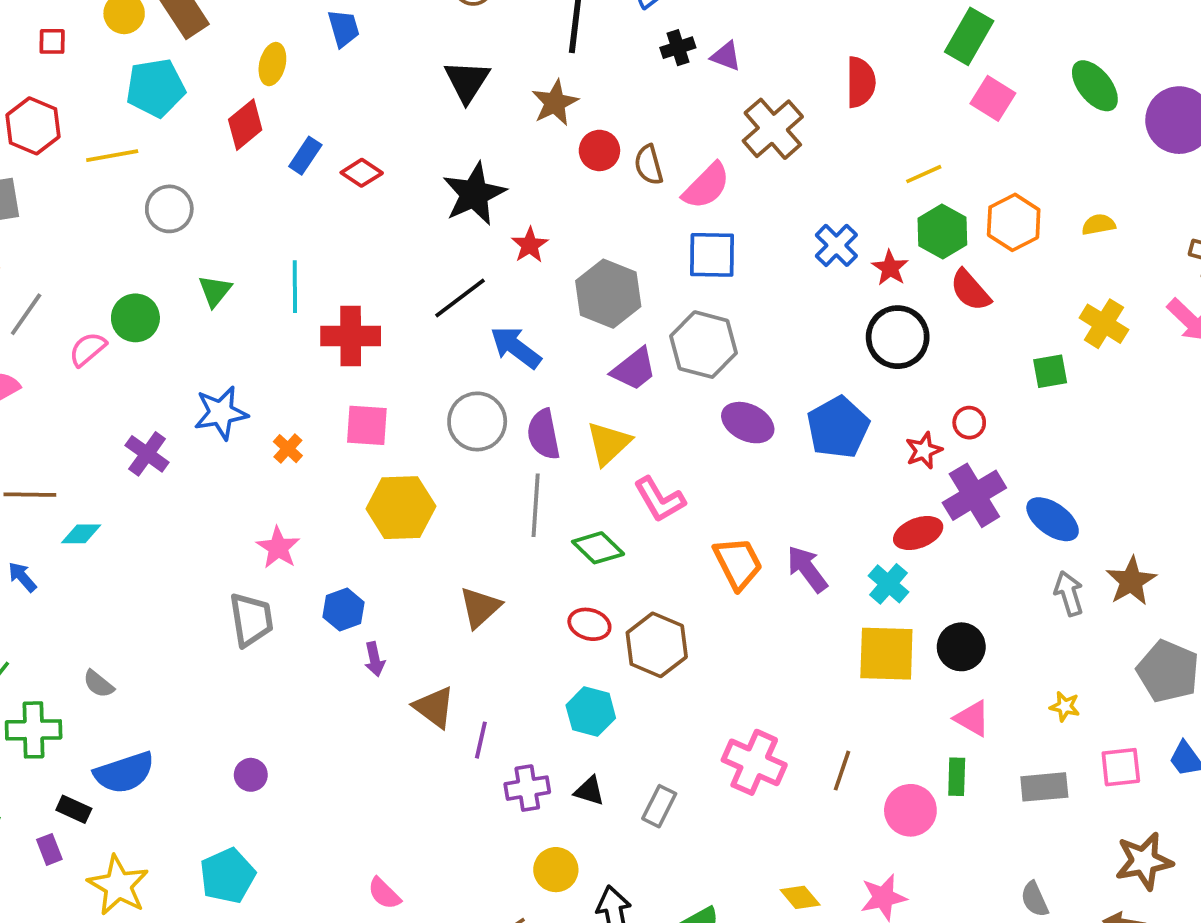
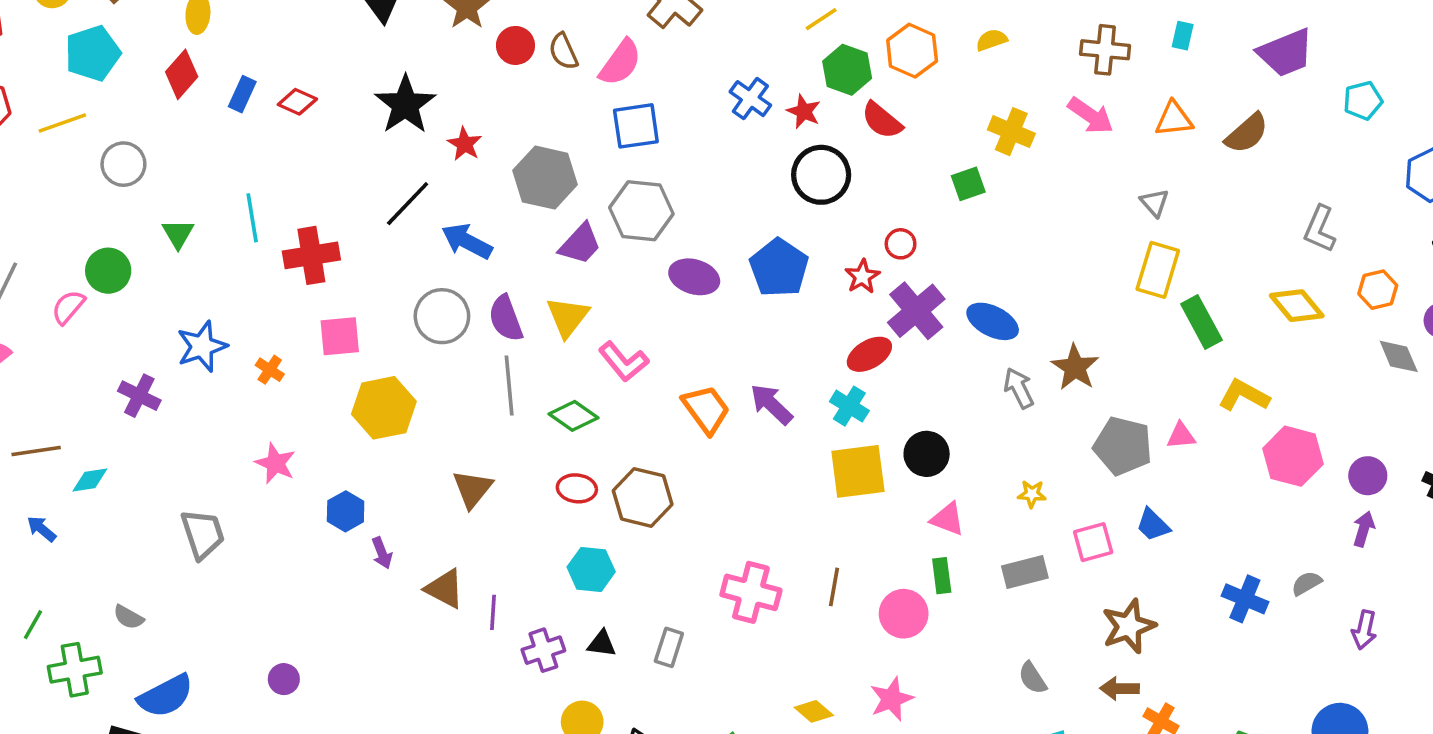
gray trapezoid: (251, 620) -> (203, 534), moved

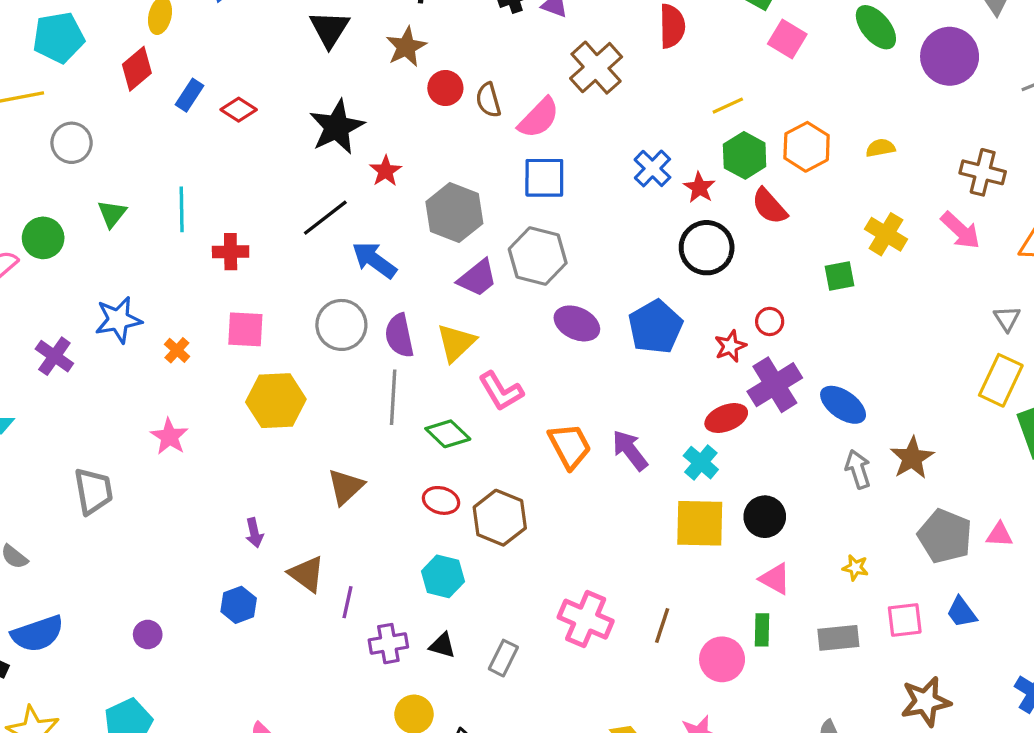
red cross: (311, 255) -> (231, 252), size x0.7
blue hexagon: (346, 511) -> (239, 605), moved

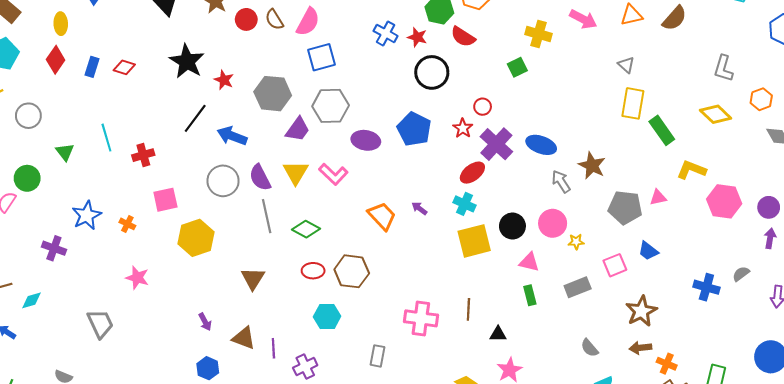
pink L-shape: (501, 391) -> (333, 174), moved
purple arrow: (630, 450) -> (419, 208), size x0.6
black triangle: (442, 645) -> (498, 334), moved
pink circle: (722, 659) -> (553, 223), moved

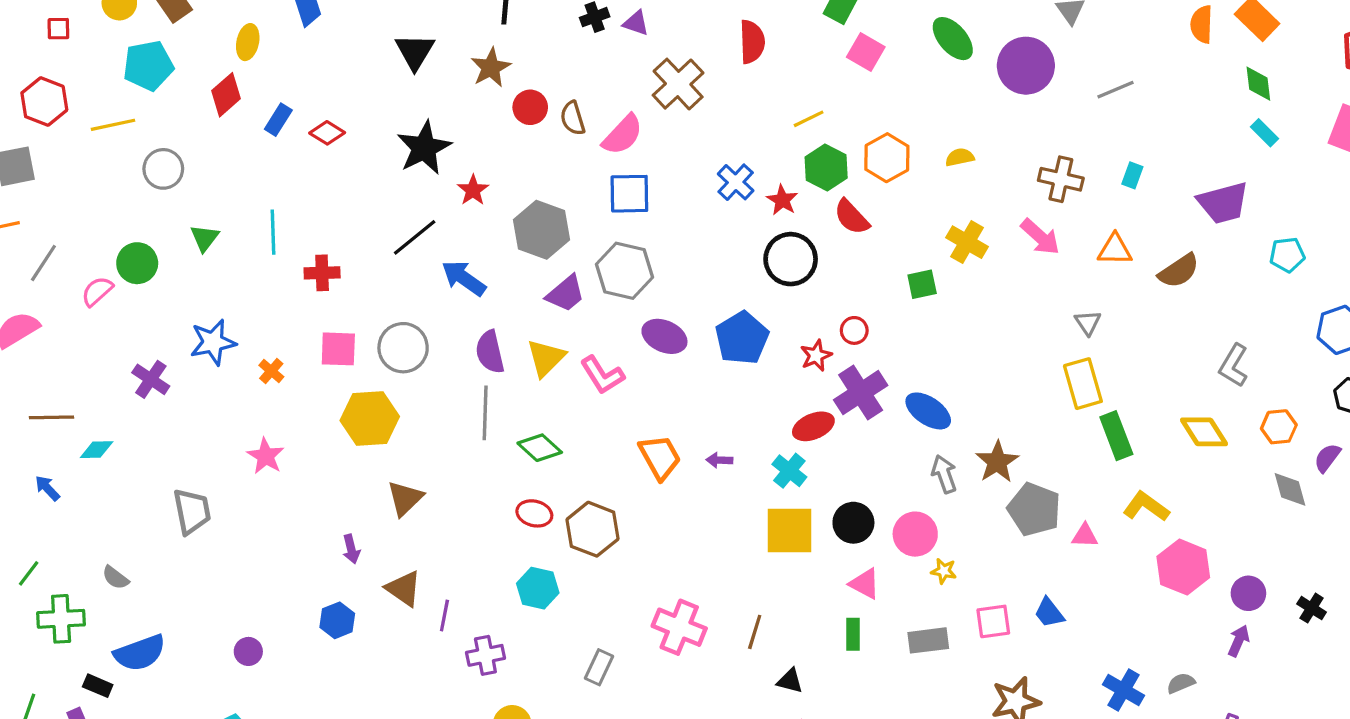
yellow rectangle: (633, 103) -> (1083, 384), turned -40
gray circle: (223, 181) -> (403, 348), moved
gray pentagon: (625, 207) -> (1034, 509), moved
purple arrow: (419, 208) -> (719, 460), turned -49
brown triangle: (253, 278) -> (405, 498), moved

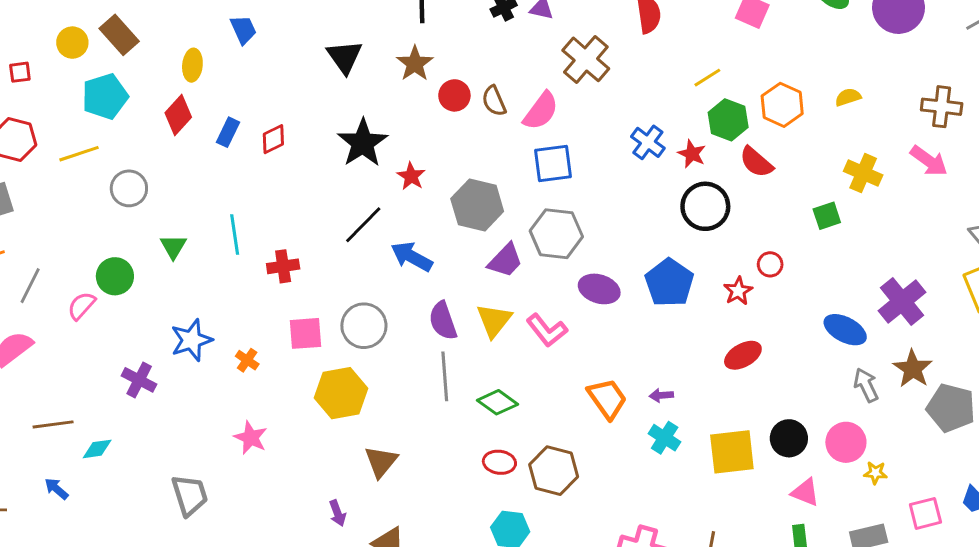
red diamond: (327, 133) -> (273, 139), turned -52
purple cross: (861, 393) -> (902, 301), moved
cyan cross: (789, 471) -> (665, 438), moved

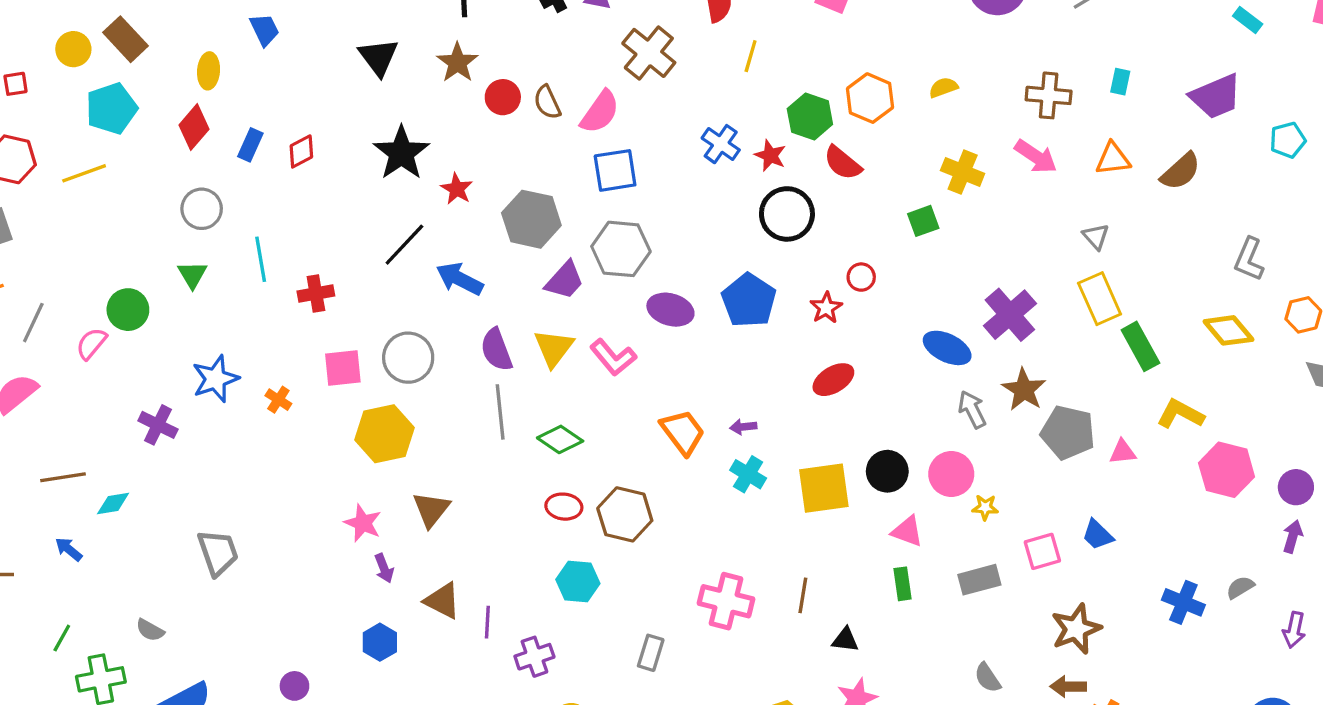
yellow line: (707, 78) -> (751, 56), moved, turned -40
gray circle: (129, 188) -> (202, 209), moved
pink star: (251, 438) -> (363, 523), moved

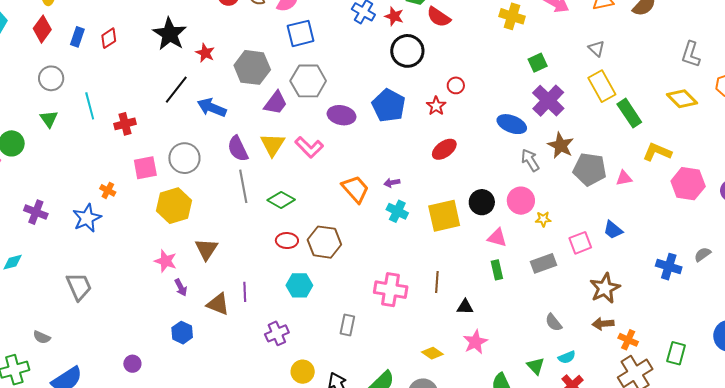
green square: (923, 221) -> (538, 63), moved
blue star: (215, 379) -> (87, 218), moved
purple line: (487, 622) -> (245, 292), moved

